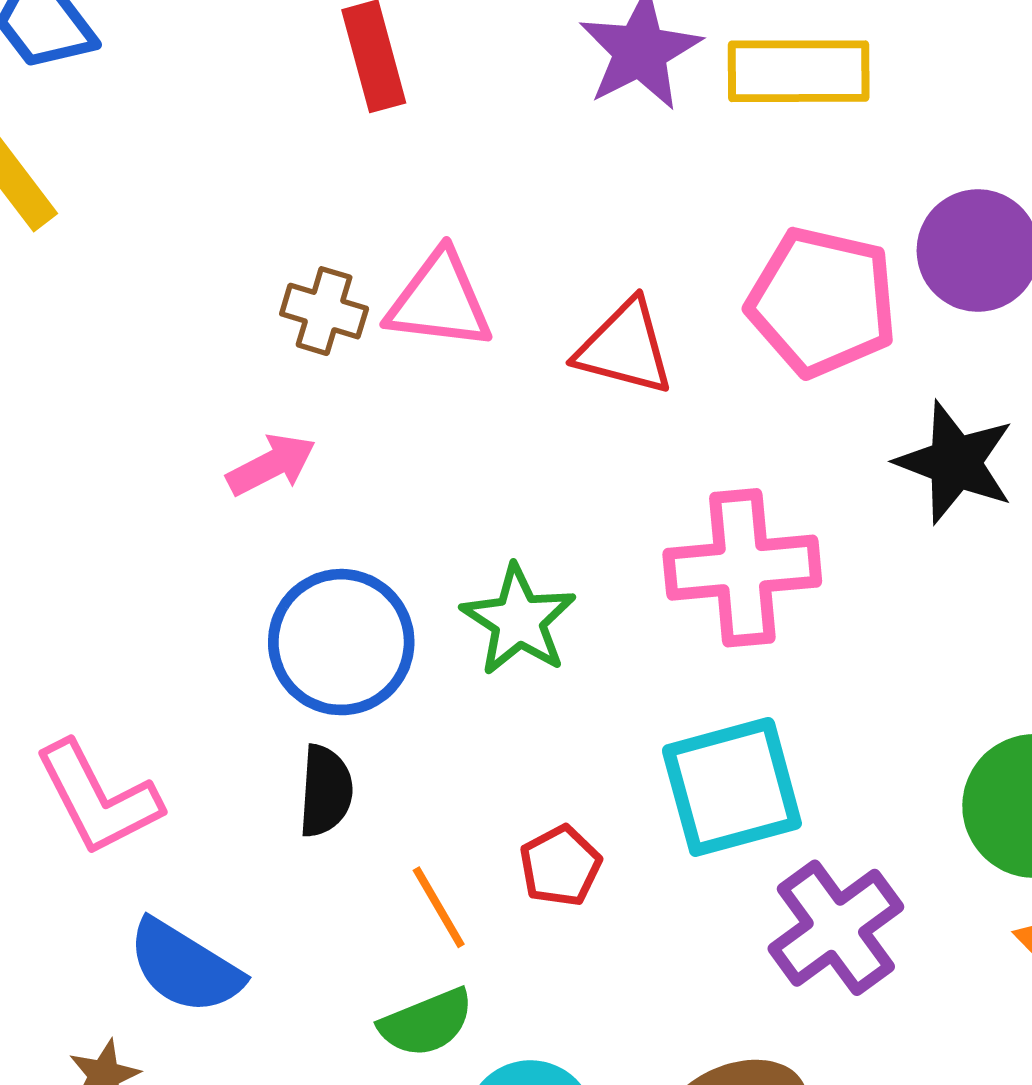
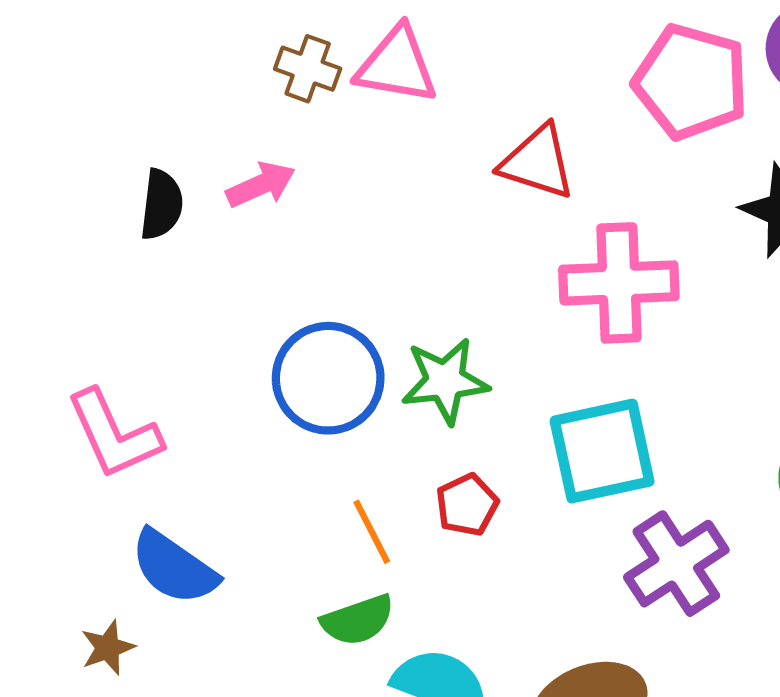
red triangle: (625, 348) -> (538, 162), moved
green star: (519, 620) -> (445, 381), moved, turned 30
blue circle: (341, 642) -> (328, 378), moved
black semicircle: (326, 791) -> (161, 205), moved

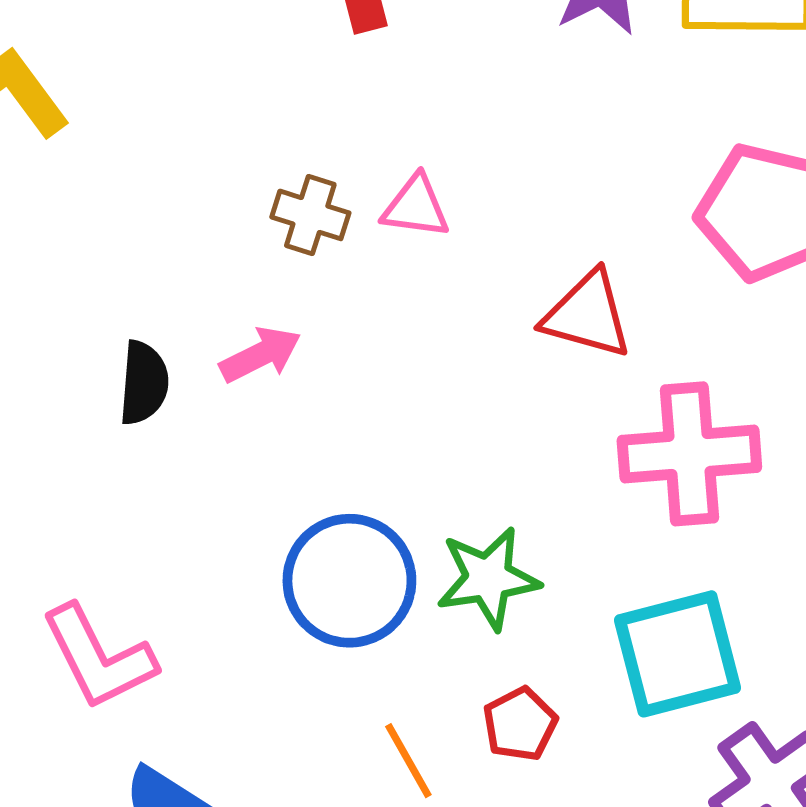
pink triangle: (397, 65) -> (416, 207), size x0.7

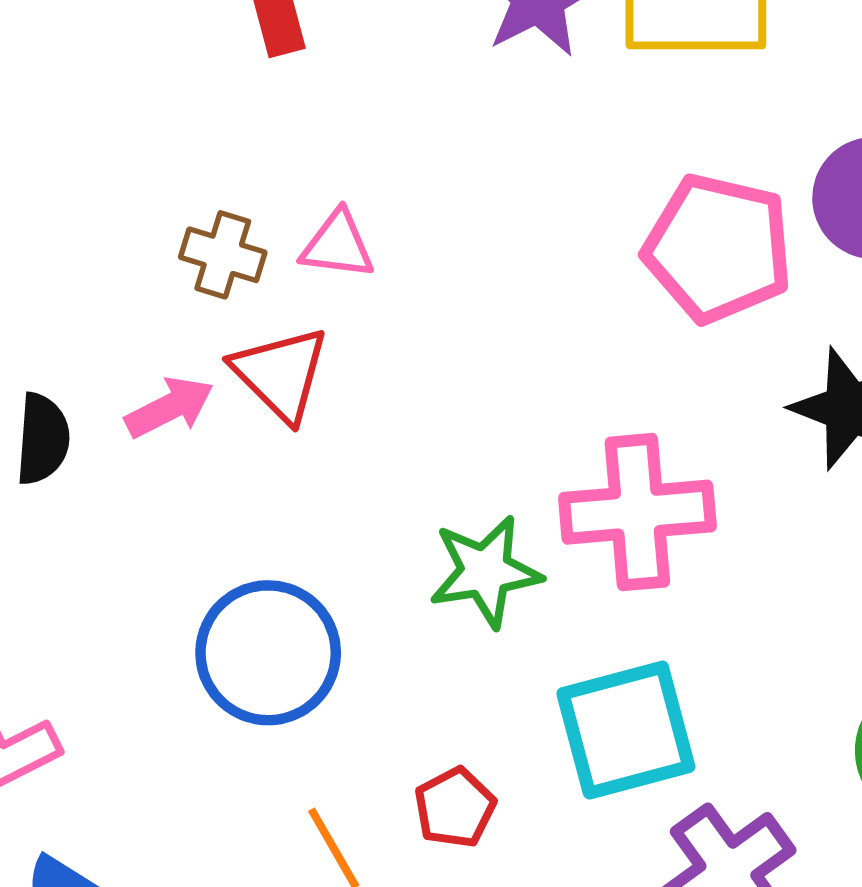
red triangle: (587, 315) -> (280, 374), moved, turned 30
green star: (488, 578) -> (485, 572), moved

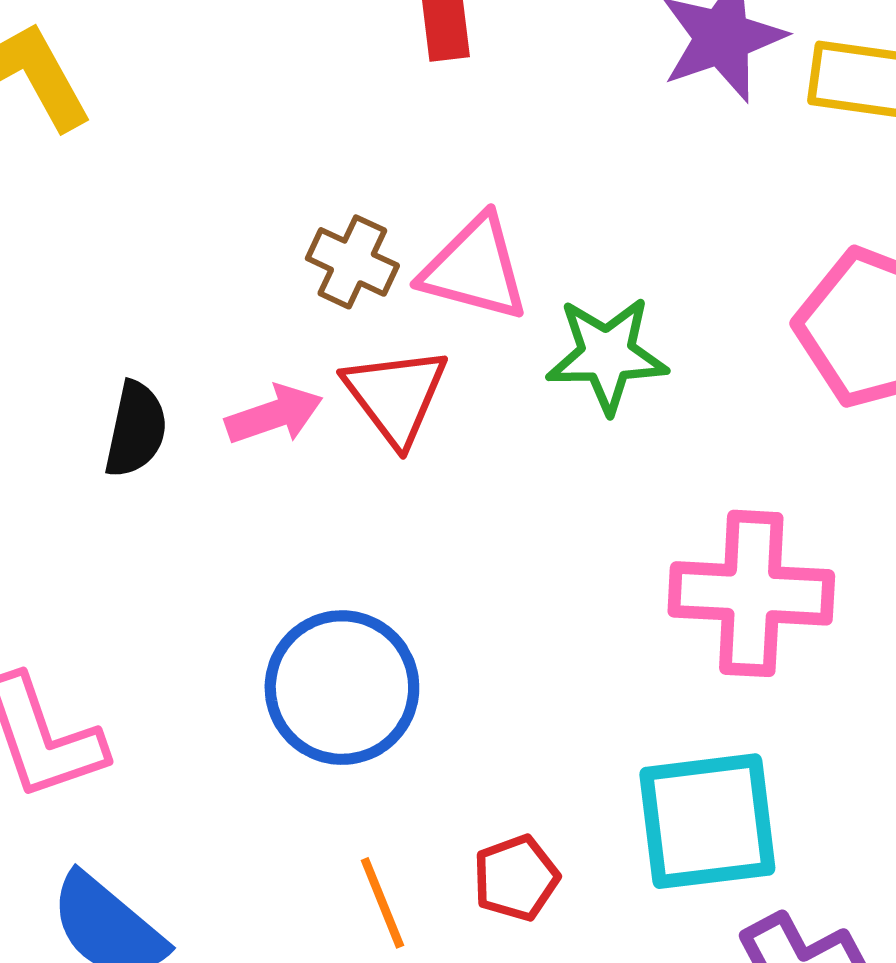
pink triangle: (338, 245) -> (475, 268), size x1.4
green star: (485, 572) -> (607, 355), moved

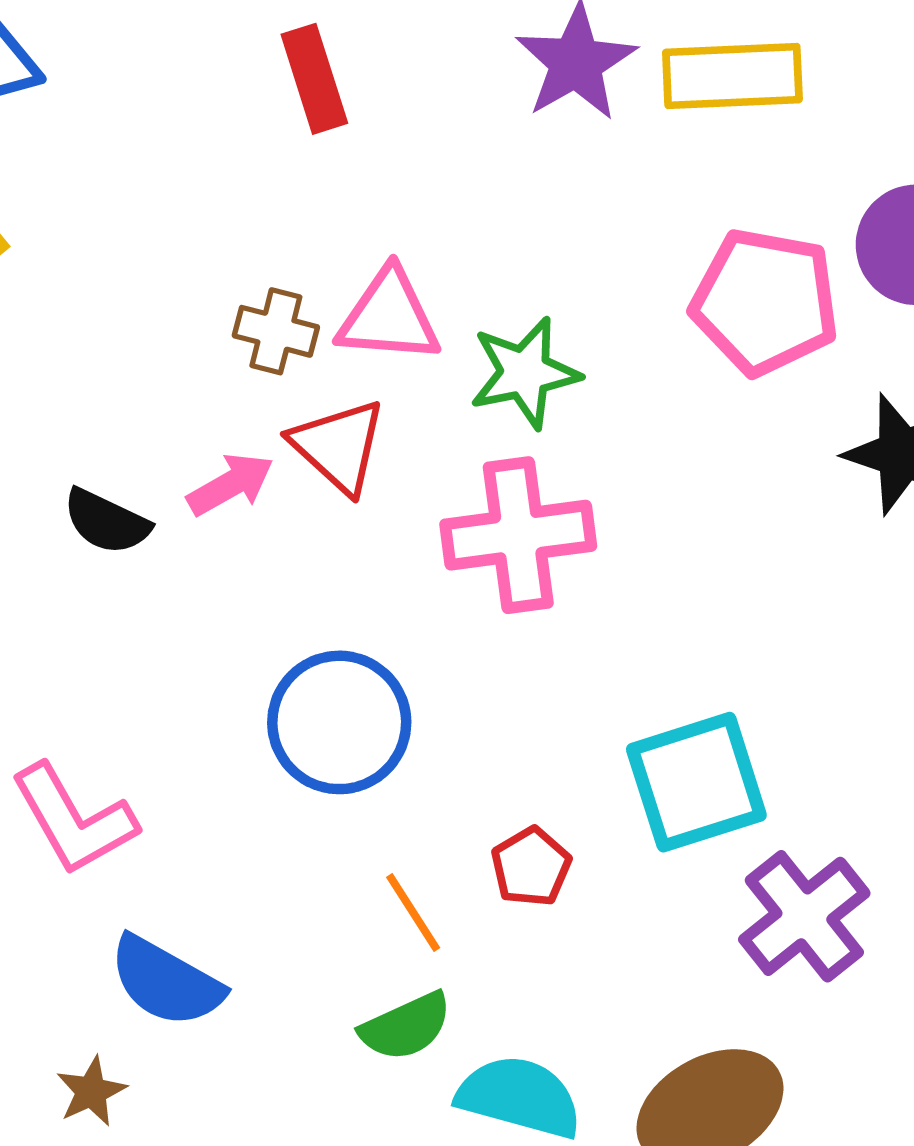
black semicircle: (136, 429) -> (106, 522), turned 114
pink cross: (751, 593) -> (518, 535), moved

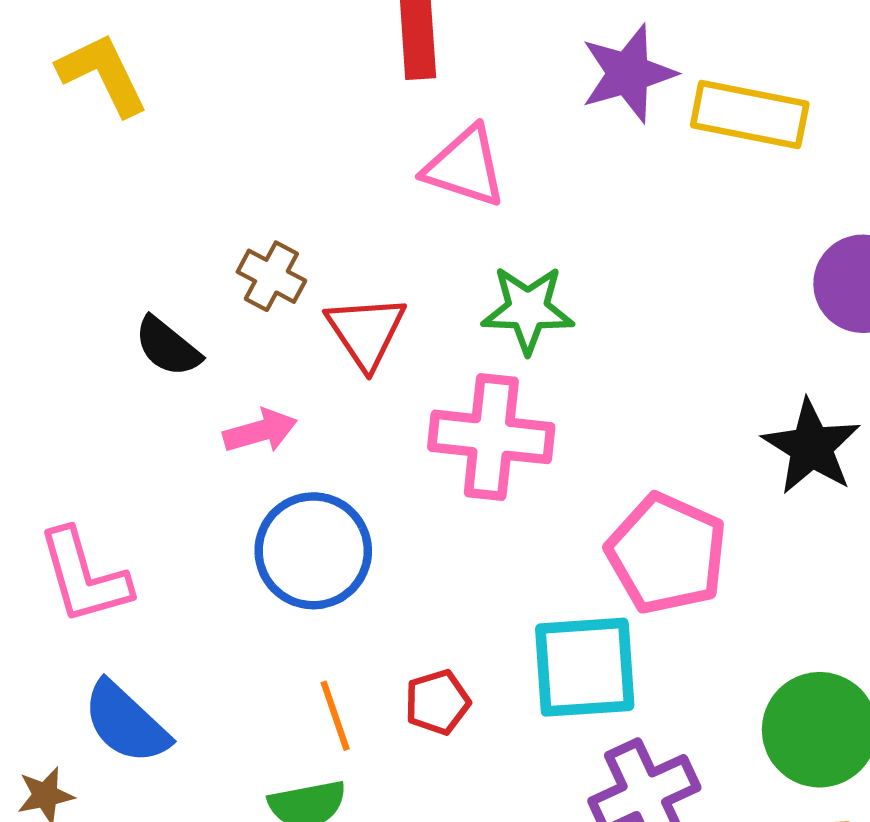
pink pentagon: (765, 302) -> (667, 554), moved
pink triangle: (389, 316) -> (465, 167), moved
brown cross: (276, 331) -> (271, 276), moved
pink arrow: (230, 484) -> (260, 431), moved

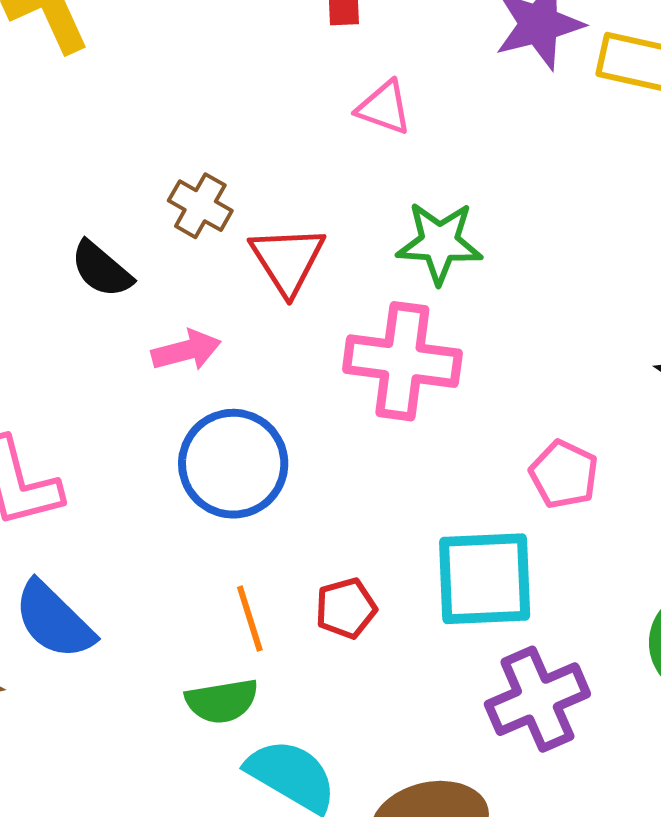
pink triangle: (465, 167) -> (384, 108), size x0.7
pink pentagon: (667, 554) -> (564, 474), size x0.6

